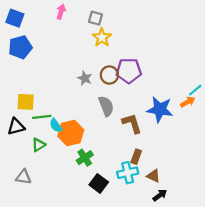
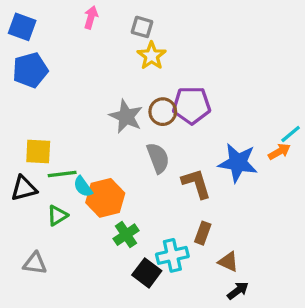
gray star: (85, 78) -> (126, 116), size x1.5
cyan cross: (128, 173) -> (172, 255), moved

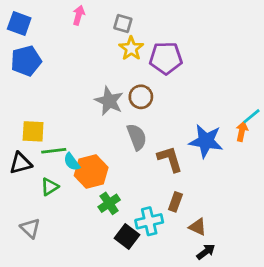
purple pentagon: (192, 105) -> (166, 58), moved
orange arrow: (279, 152) -> (242, 131), turned -48
gray triangle: (35, 263) -> (30, 228), turned 35

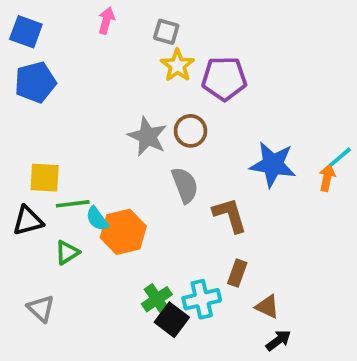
blue star: (206, 141) -> (273, 165), moved
green cross: (109, 203) -> (157, 299), moved

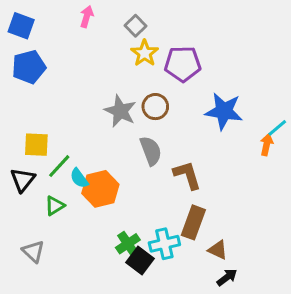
gray square: (166, 32) -> (135, 26), turned 30
blue star: (273, 165) -> (224, 111), moved
green line: (73, 204) -> (59, 166), turned -40
black triangle: (28, 221) -> (23, 180), turned -36
brown rectangle: (237, 273) -> (193, 222), size x1.5

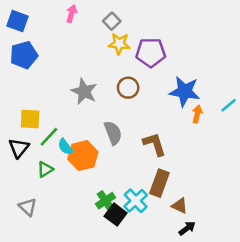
yellow star: (145, 53) -> (119, 44), turned -30
gray star: (120, 111) -> (84, 91), moved
orange arrow: (267, 145) -> (197, 114), moved
gray semicircle: (151, 151) -> (113, 133), moved
cyan cross: (164, 244) -> (136, 201), turned -30

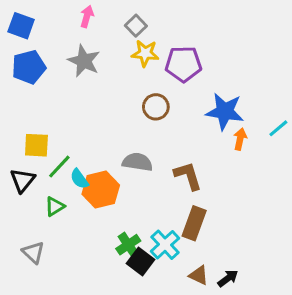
gray star: (84, 91) -> (84, 61), moved
gray semicircle: (113, 133) -> (137, 162), turned -60
brown triangle: (180, 206) -> (199, 275), moved

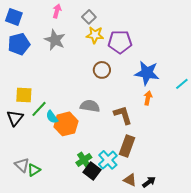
orange arrow: (240, 139) -> (148, 98), moved
green triangle: (55, 206) -> (34, 170), moved

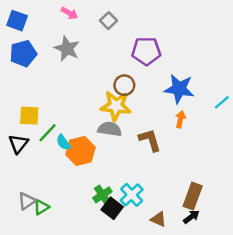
pink arrow: (57, 11) -> (69, 13), turned 104
yellow star: (95, 35) -> (116, 106), moved, size x1.4
brown rectangle: (127, 146) -> (193, 196), moved
gray triangle: (22, 165) -> (27, 201), turned 42
black arrow: (149, 182) -> (191, 217), moved

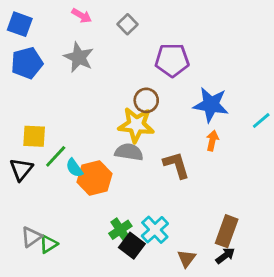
brown triangle: (158, 219) -> (186, 258), turned 42

